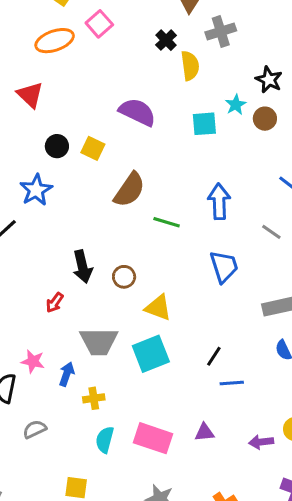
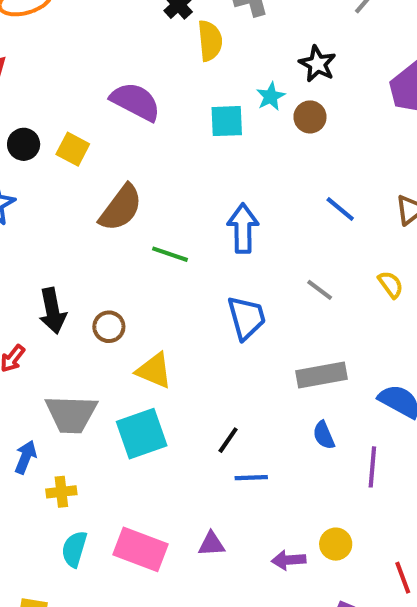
gray line: (271, 232) -> (320, 290), moved

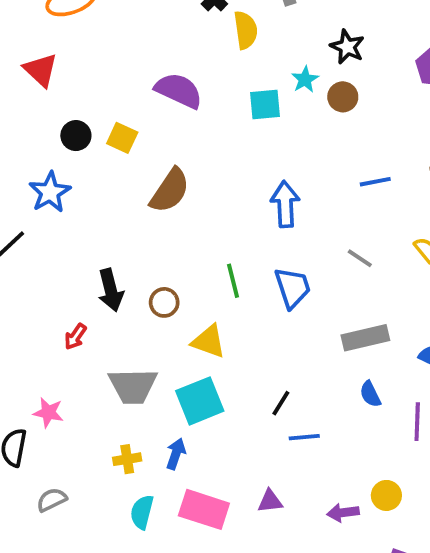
blue line: (340, 209) -> (375, 182), turned -48
green line: (170, 254) -> (233, 281), moved, turned 60
blue arrow: (25, 457) -> (176, 454), moved

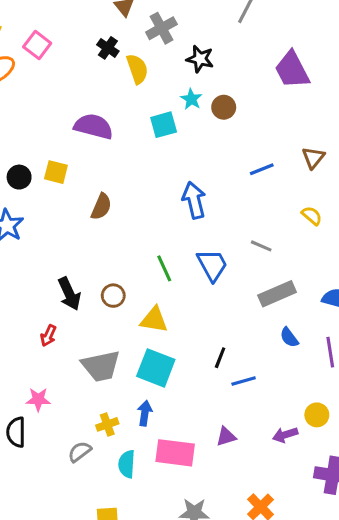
black star: (347, 47) -> (200, 59), moved
brown semicircle: (170, 191) -> (101, 207), size x0.7
gray line: (360, 258) -> (261, 246), moved
cyan square: (200, 401) -> (156, 368), turned -36
gray semicircle: (52, 500) -> (80, 452), moved

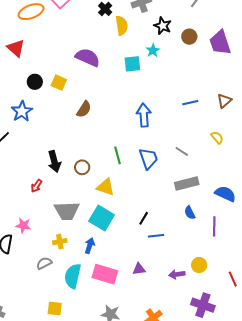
brown circle: (224, 107) -> (189, 37), moved
yellow cross: (107, 424) -> (60, 242), moved
cyan semicircle: (127, 464) -> (73, 276), size x1.4

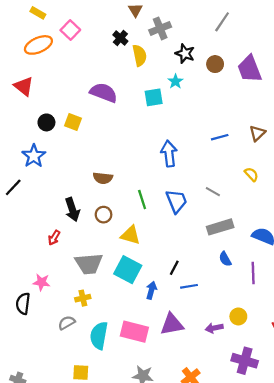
brown semicircle: (84, 109) -> (103, 178), moved, turned 66
blue arrow: (90, 246) -> (151, 290), moved
purple triangle: (139, 269) -> (172, 324), size x1.6

